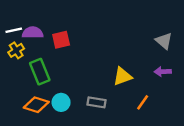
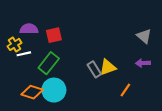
white line: (14, 30) -> (24, 54), moved
green rectangle: (40, 72) -> (49, 63), moved, turned 60
cyan circle: (61, 102) -> (54, 90), size x1.5
gray rectangle: (97, 102) -> (94, 69), moved, turned 49

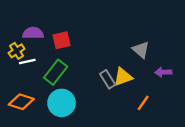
gray triangle: (144, 36) -> (141, 50), moved
orange diamond: (32, 92) -> (21, 102), moved

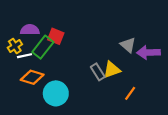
red square: (62, 40) -> (56, 36), turned 35
green rectangle: (56, 72) -> (43, 47), moved
purple arrow: (163, 72) -> (148, 52), moved, size x1.5
orange diamond: (21, 102) -> (32, 77), moved

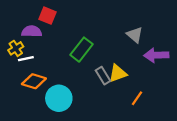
red square: (56, 36) -> (47, 16), moved
gray triangle: (128, 45) -> (135, 35), moved
green rectangle: (43, 47) -> (81, 50), moved

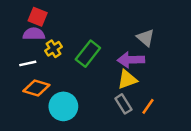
red square: (47, 16) -> (38, 17), moved
yellow cross: (16, 48) -> (54, 49), moved
purple arrow: (156, 55) -> (131, 60), moved
gray rectangle: (103, 76) -> (123, 104), moved

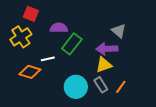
purple semicircle: (34, 34) -> (59, 28), moved
yellow cross: (54, 49) -> (21, 37), moved, size x1.5
white line: (28, 63) -> (48, 59), moved
cyan circle: (63, 106) -> (76, 87), moved

